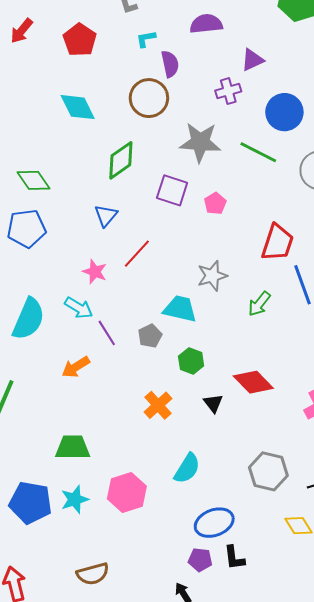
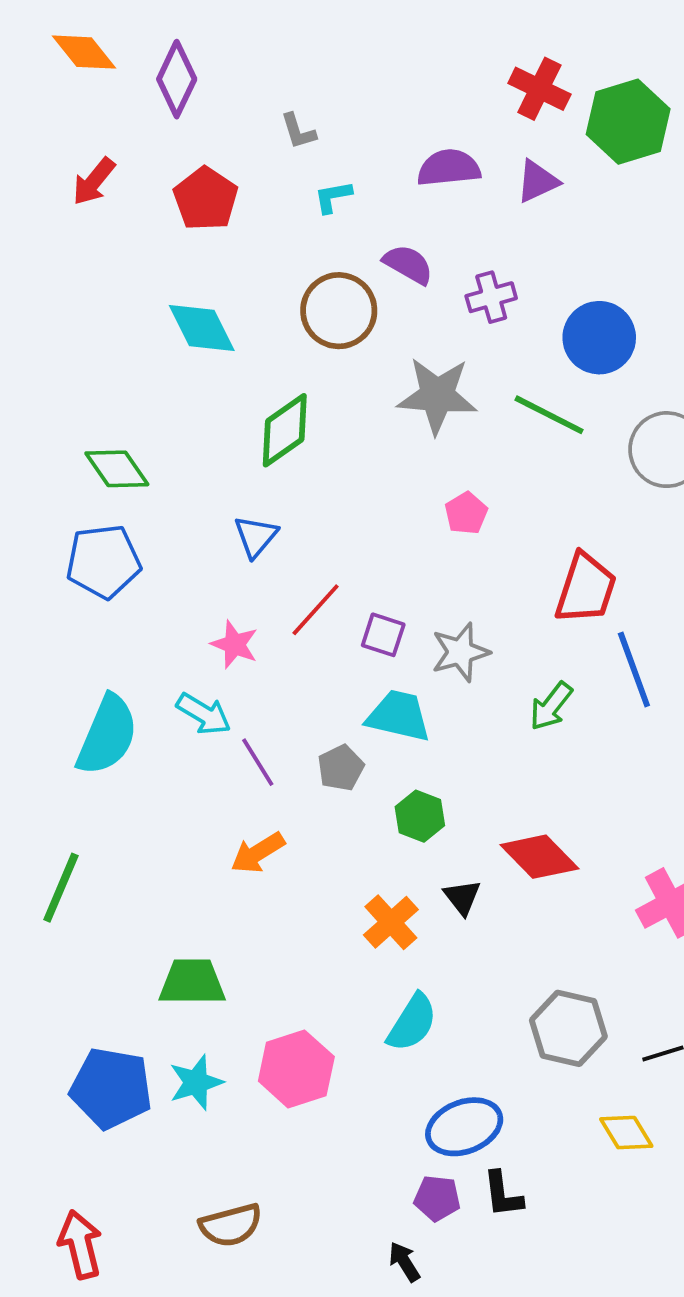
purple triangle: (252, 60) -> (537, 181), moved
purple semicircle: (170, 64) -> (408, 264), moved, turned -48
purple square: (172, 190) -> (383, 635), moved, size x0.7
orange arrow: (76, 367) -> (258, 853), moved
orange cross: (158, 405) -> (391, 922), moved

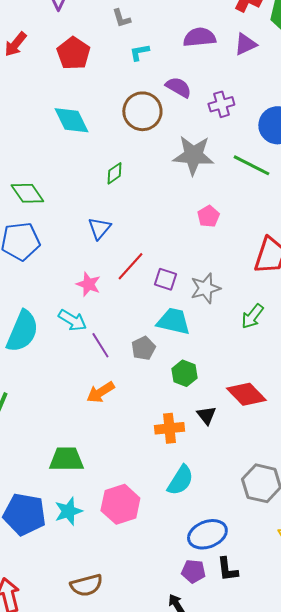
green diamond: (285, 430) -> (114, 173), size x0.6
orange cross: (391, 922) -> (169, 428), turned 36

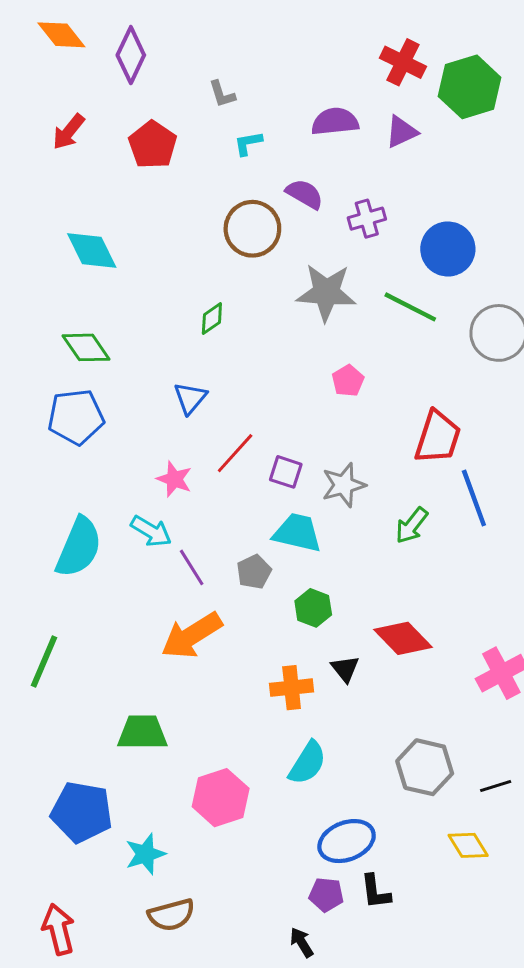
cyan diamond: (71, 120) -> (92, 250), moved
orange arrow: (100, 392) -> (192, 635), size x1.5
cyan star: (68, 511) -> (145, 854), moved

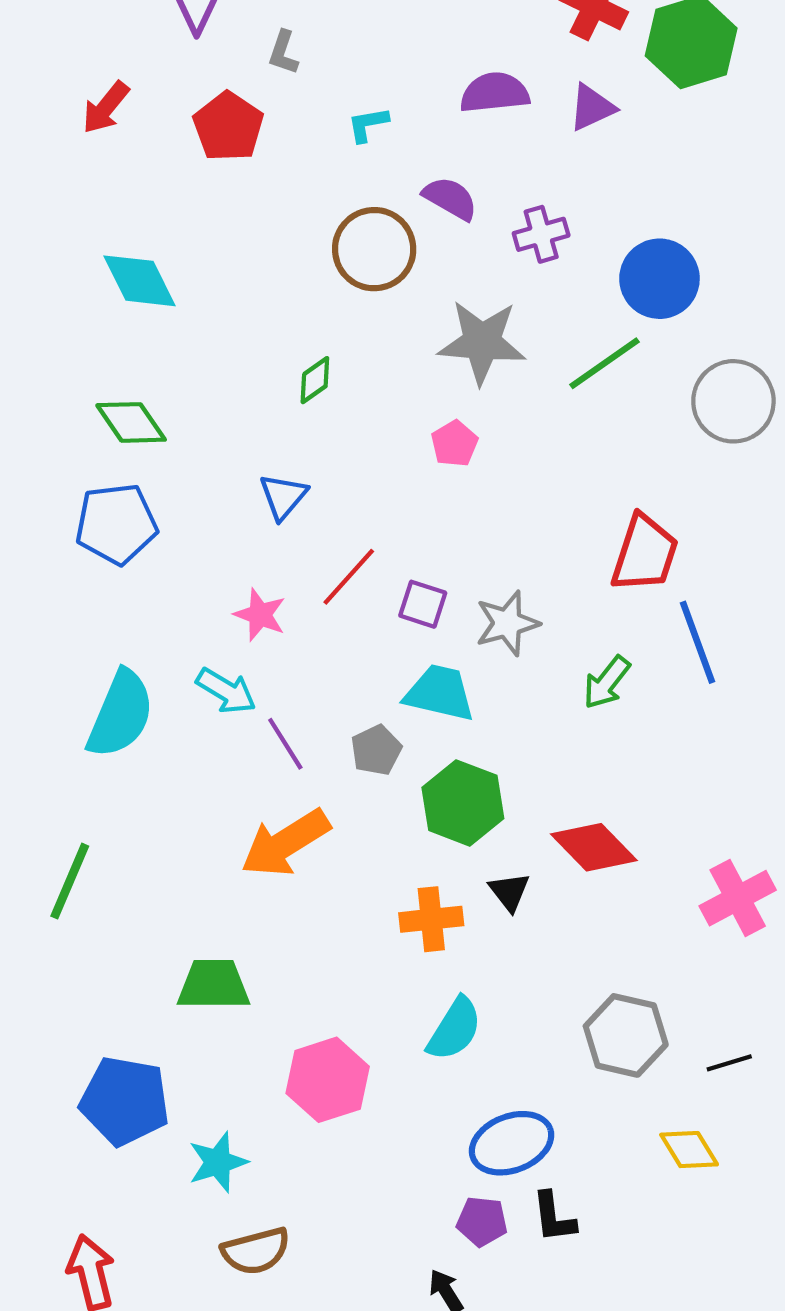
gray L-shape: (222, 94) -> (283, 53), moved, turned 36
green line: (410, 307) -> (605, 363), turned -62
pink pentagon: (348, 381) -> (454, 444), moved
green hexagon: (313, 608) -> (463, 803), size x1.5

